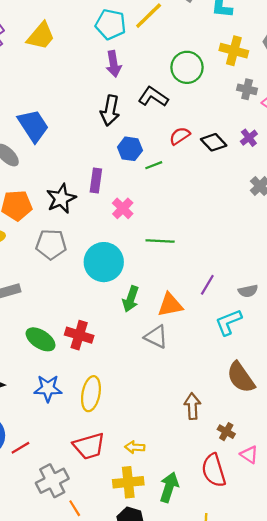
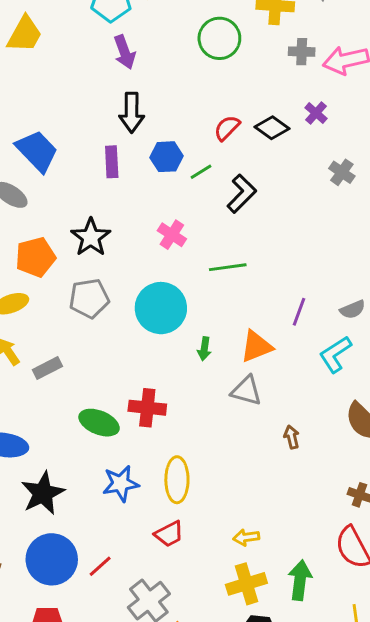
black L-shape: (153, 97) -> (242, 194), moved, turned 112
purple rectangle: (96, 180) -> (112, 162), moved
green arrow: (131, 299) -> (204, 349), size x0.7
brown arrow: (192, 406) -> (292, 437), moved, size x0.7
red trapezoid: (89, 446) -> (169, 534), moved, size x0.7

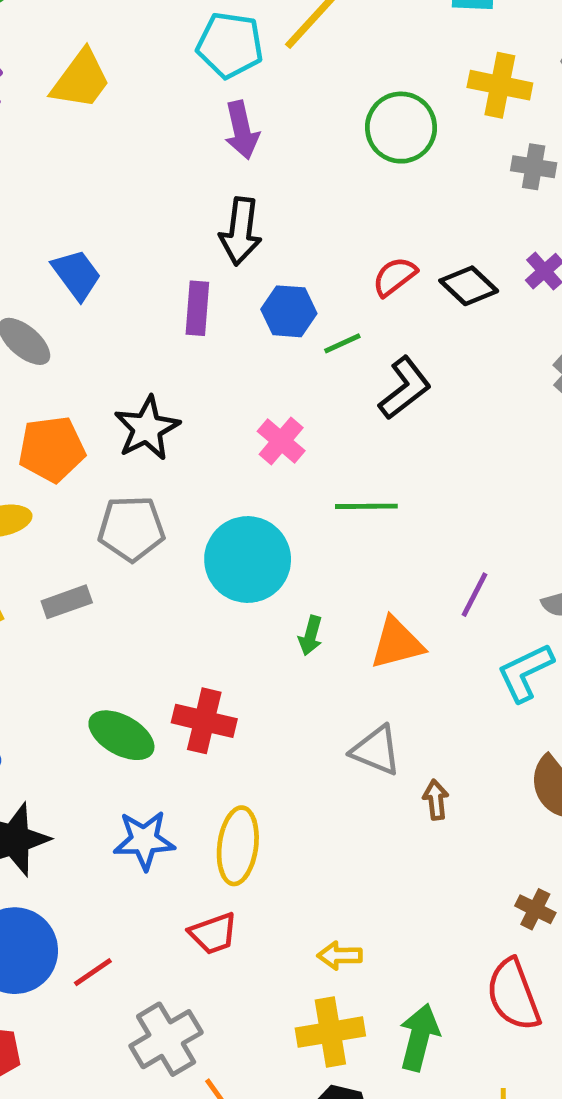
blue trapezoid: (37, 151) -> (76, 275), size x0.7
gray rectangle: (47, 368) -> (67, 602), moved
gray triangle: (246, 391) -> (376, 750), moved

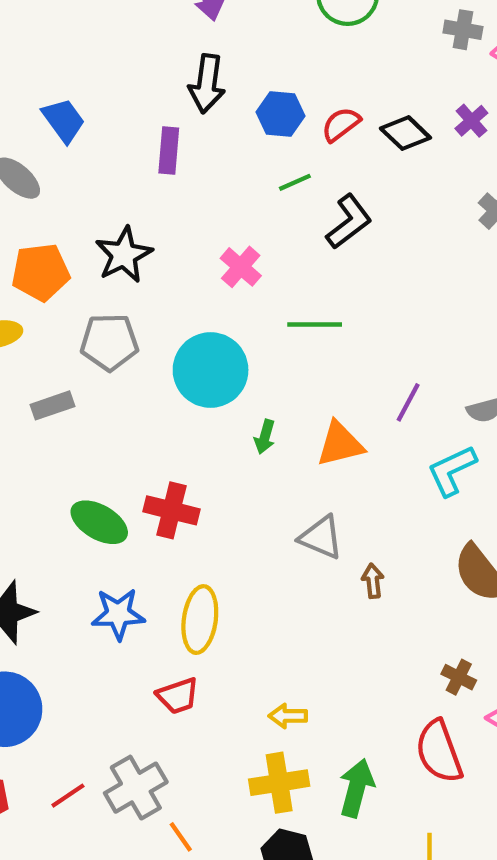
blue hexagon: (289, 311) -> (281, 114), moved
red line: (93, 972) -> (68, 796), moved

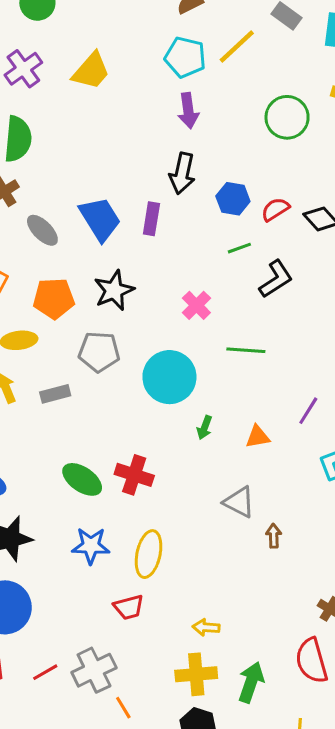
blue trapezoid: (64, 120) -> (100, 219), moved, size x1.4
orange triangle: (340, 444) -> (258, 437), size x0.7

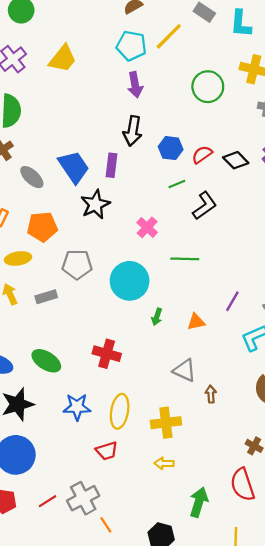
black star: (114, 290) -> (95, 204), moved
green ellipse: (82, 479) -> (46, 361), moved
yellow cross: (196, 674) -> (166, 423), moved

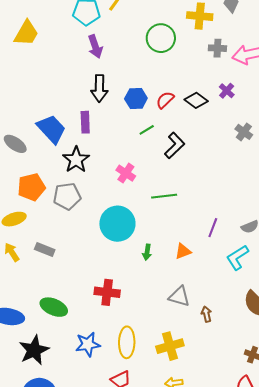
gray pentagon: (77, 264) -> (67, 196), moved
gray rectangle: (46, 297) -> (45, 249), turned 48

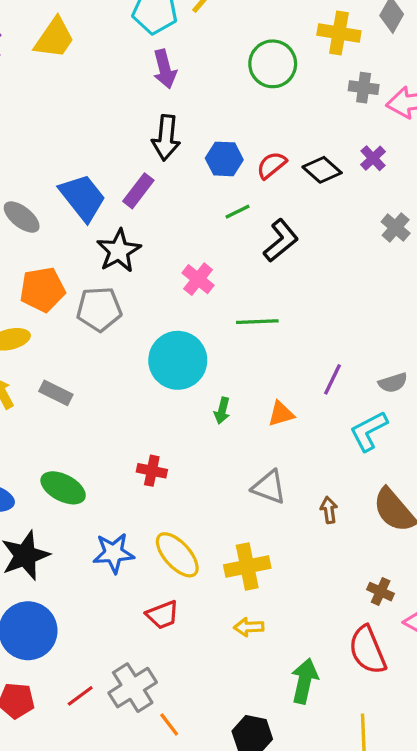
purple rectangle: (85, 122) -> (138, 191), turned 35
red cross: (107, 292) -> (152, 471), size x0.7
brown arrow: (206, 314) -> (329, 510), moved
yellow ellipse: (127, 342) -> (177, 555), turned -48

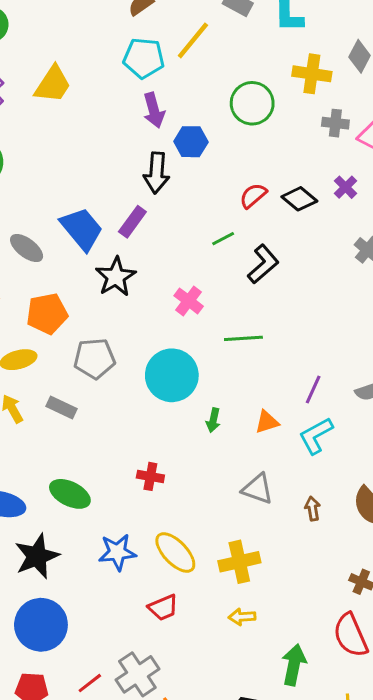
blue hexagon: (224, 159) -> (191, 142), moved
gray pentagon: (99, 309) -> (94, 359), moved
cyan L-shape: (369, 431) -> (316, 436), moved

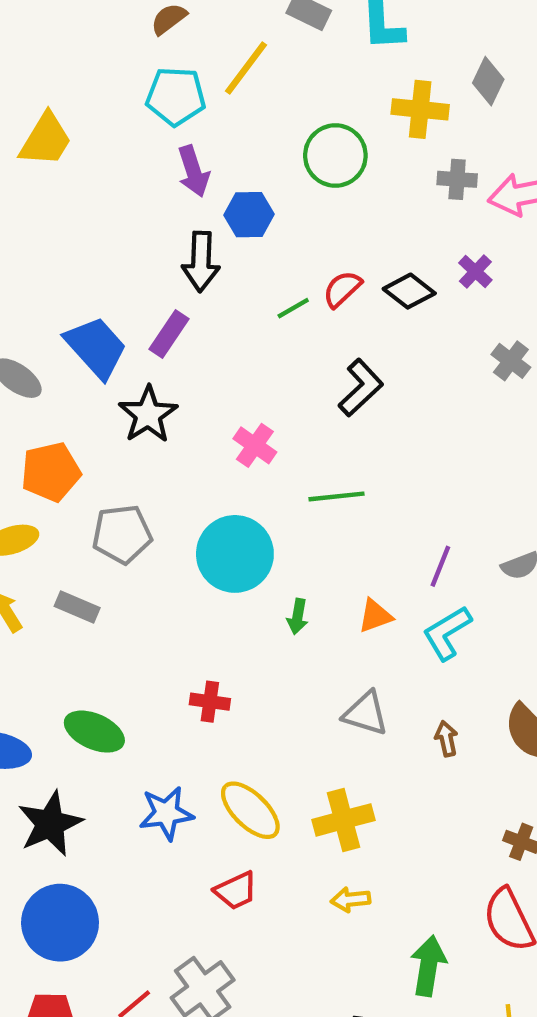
green line: (223, 239) -> (293, 308), moved

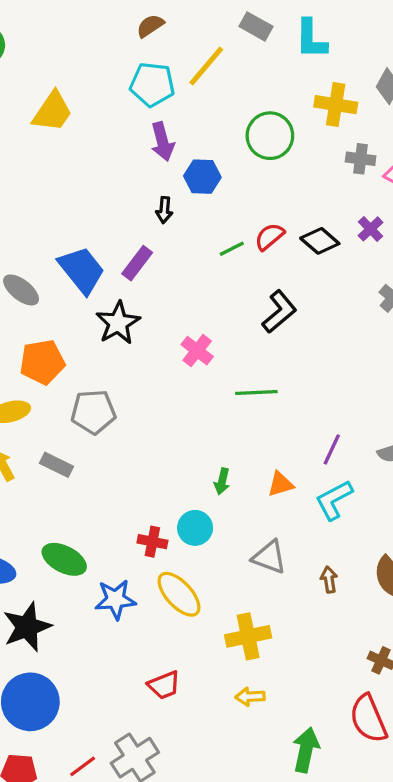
black arrow: (201, 262) -> (164, 210), size x0.6
cyan circle: (235, 554) -> (195, 528), moved, size x0.6
yellow ellipse: (250, 810) -> (179, 594), moved
blue star: (166, 813) -> (115, 599), moved

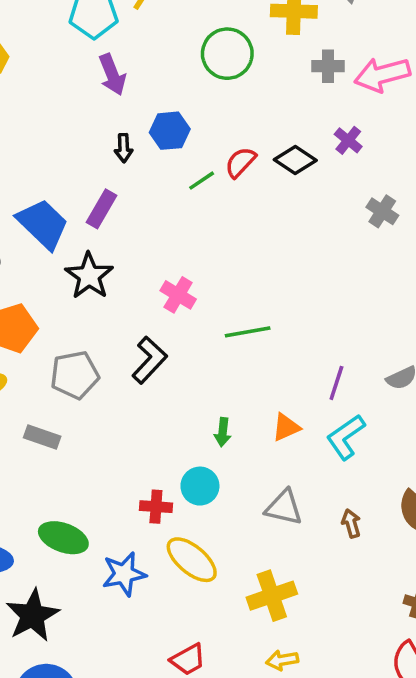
blue hexagon: (202, 177) -> (170, 131), moved
black L-shape: (279, 312) -> (149, 360), moved

